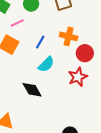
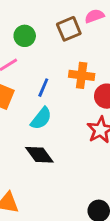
cyan semicircle: (46, 64) -> (41, 118), moved

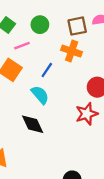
orange cross: (82, 75) -> (72, 51), moved
cyan semicircle: (41, 118) -> (40, 95), turned -90

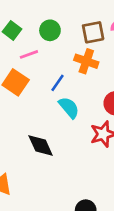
cyan semicircle: (40, 95) -> (69, 108), moved

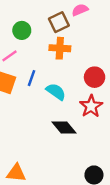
blue line: (57, 83) -> (31, 78), moved
black diamond: (41, 146) -> (64, 128), moved

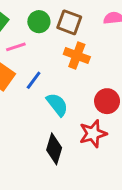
brown square: (59, 22) -> (69, 22), moved, turned 30
black diamond: (64, 128) -> (54, 149), turned 40

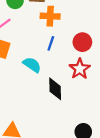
blue line: (34, 80) -> (51, 43), moved
cyan semicircle: (57, 104) -> (32, 65), moved

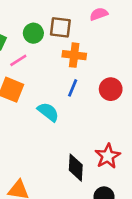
red star: (80, 69) -> (108, 156), moved
black diamond: (55, 89) -> (76, 168), moved

